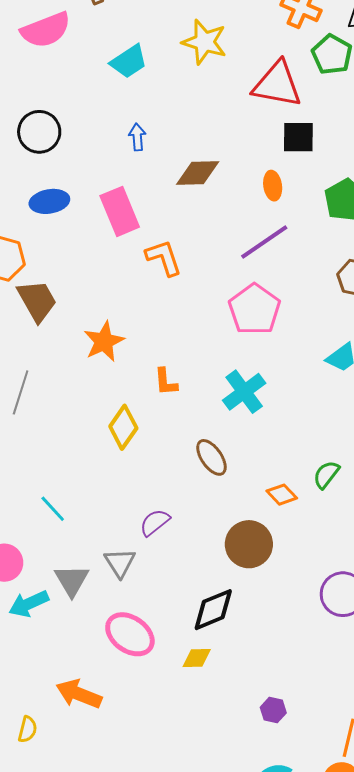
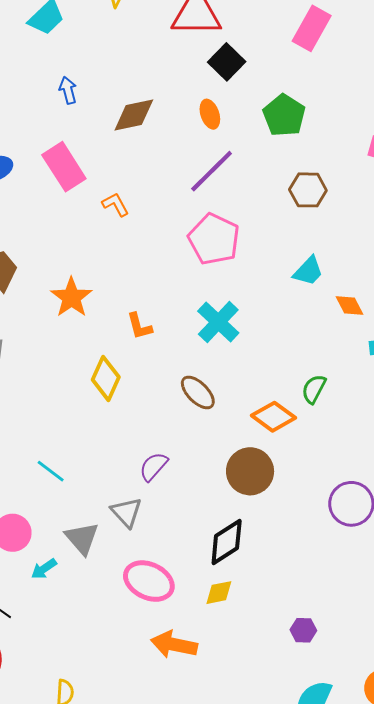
black square: (298, 137) -> (227, 62), turned -36
orange L-shape: (164, 258) -> (116, 204), size x0.7
orange diamond: (282, 495) -> (274, 417), size x1.4
cyan arrow: (29, 604) -> (44, 569), size x0.7
orange arrow: (79, 694) -> (174, 645), moved

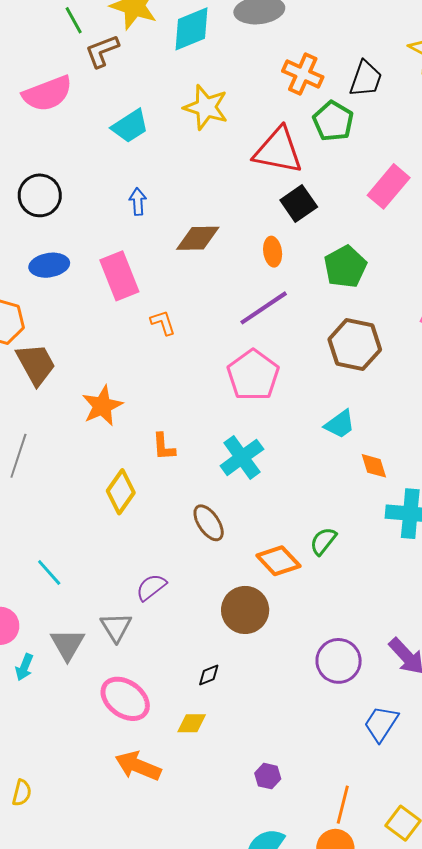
brown hexagon: (308, 190) -> (355, 345), size x1.4
black diamond: (227, 542) -> (209, 675), size x0.5
cyan arrow: (44, 569) -> (24, 667), turned -44

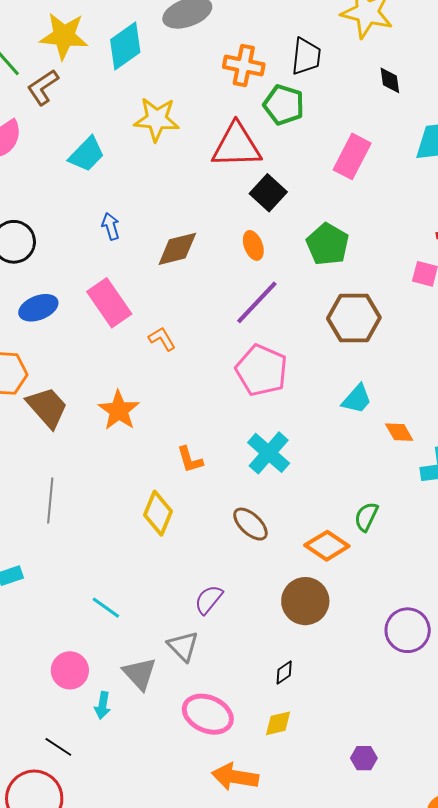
orange star: (102, 406) -> (119, 410), moved

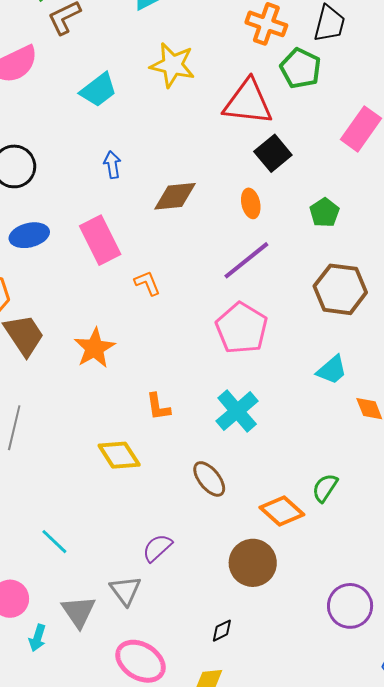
green pentagon: (328, 244) -> (324, 213), size x0.7
yellow diamond: (158, 513) -> (119, 455), turned -63

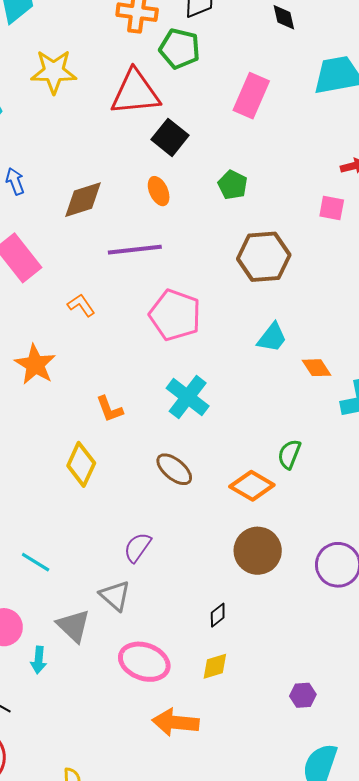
purple line: (246, 260) -> (135, 250), moved, turned 44
orange L-shape: (147, 283) -> (81, 305), moved
yellow diamond: (119, 455) -> (81, 464), turned 69
brown circle: (253, 563) -> (258, 551), moved

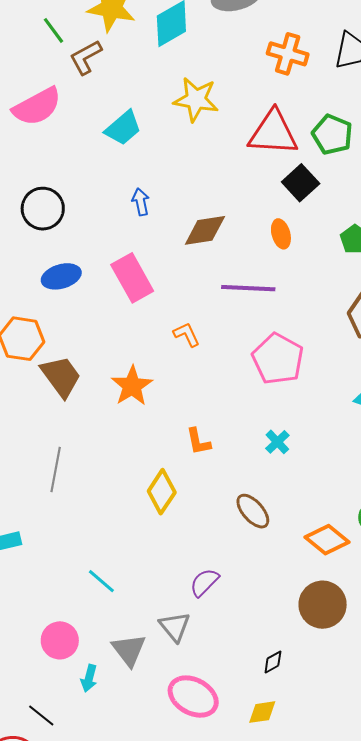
green pentagon: (180, 49) -> (332, 135), moved
cyan cross: (188, 397) -> (277, 442), size x0.6

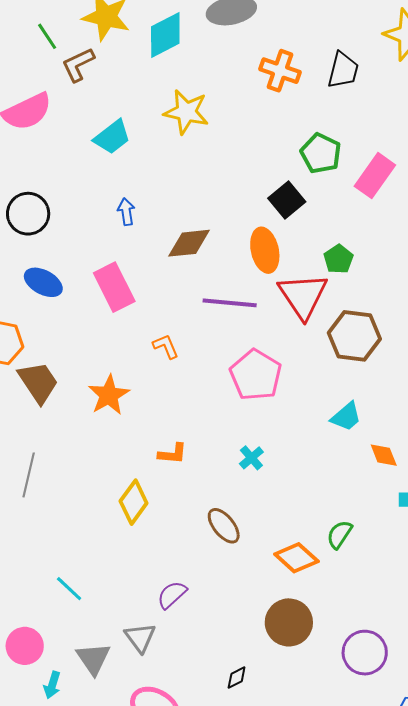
red triangle: (273, 133) -> (303, 296), moved, turned 50
orange ellipse: (281, 234) -> (265, 250), size x1.5
blue ellipse: (61, 276) -> (43, 282), turned 42
orange L-shape: (198, 441) -> (173, 454), turned -76

